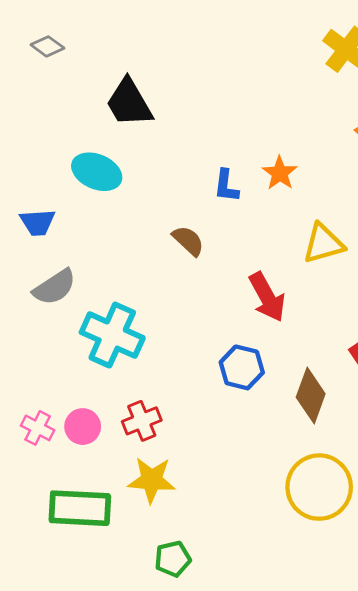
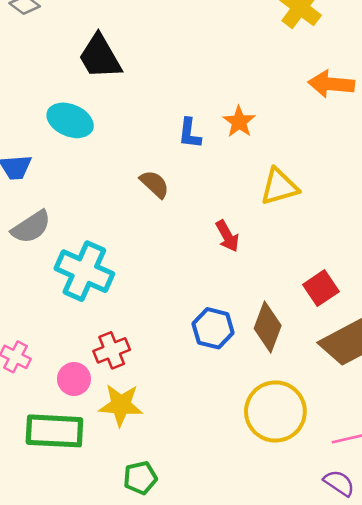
red arrow: (267, 297) -> (227, 236), size x0.7
blue hexagon: (242, 367) -> (213, 328), moved
pink circle: (83, 427) -> (74, 379), moved

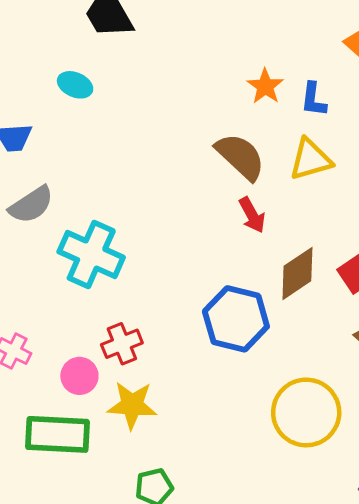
cyan ellipse: (70, 120) -> (75, 85), size x0.7
blue L-shape: (190, 133) -> (313, 99), moved
brown semicircle: (155, 184) -> (240, 157), moved, size x1.5
brown diamond: (268, 327) -> (297, 274), moved, turned 36
blue hexagon: (213, 328) -> (236, 319), size x1.4

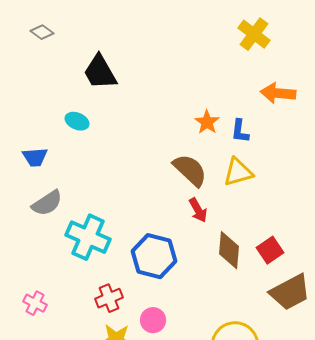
brown diamond: (297, 274) -> (229, 250), turned -51
blue hexagon: (236, 319) -> (154, 256), moved
pink circle: (79, 376) -> (153, 320), moved

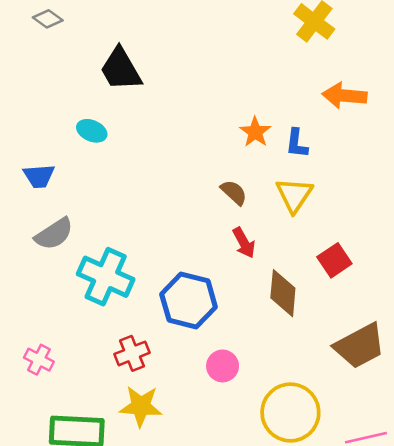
brown semicircle: (190, 170) -> (234, 192), size x0.6
yellow triangle: (238, 172) -> (294, 195), turned -40
red square: (270, 250) -> (334, 260), moved
pink circle: (153, 320) -> (223, 366), moved

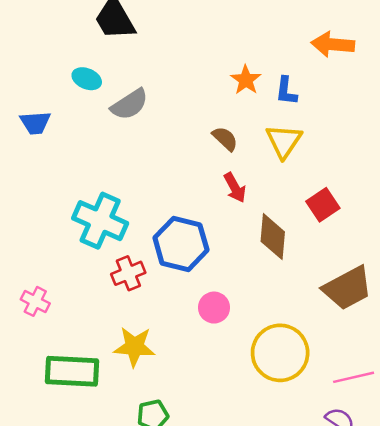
gray semicircle: (54, 234) -> (130, 104), moved
red cross: (132, 353) -> (128, 273), moved

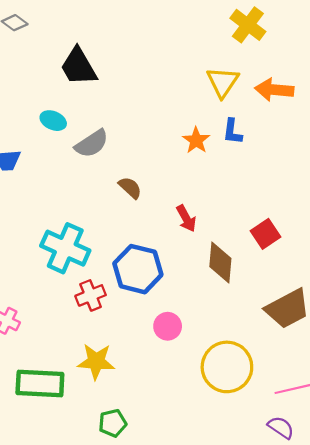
orange star: (246, 80) -> (196, 140), moved
brown semicircle: (225, 139) -> (130, 188), moved
yellow triangle: (284, 141) -> (223, 82), moved

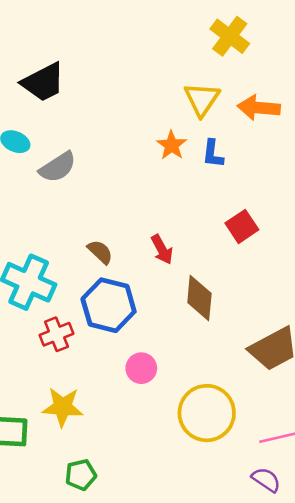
black trapezoid: (78, 67) -> (43, 82), turned -87
orange star: (196, 140) -> (172, 145), moved
brown semicircle: (130, 188) -> (100, 252), moved
red square: (265, 234) -> (242, 226), moved

